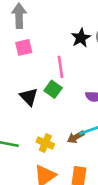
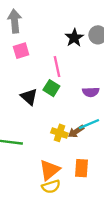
yellow cross: (45, 143) -> (59, 133), moved

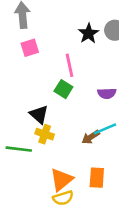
black triangle: (29, 97) -> (39, 115), moved
yellow cross: (59, 133) -> (45, 134), moved

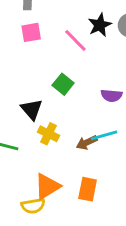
pink line: (69, 65) -> (75, 40), moved, turned -40
yellow cross: (45, 134) -> (49, 134), moved
yellow semicircle: (63, 198) -> (33, 206), moved

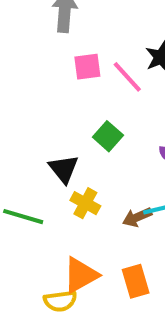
pink square: (31, 32) -> (87, 67), moved
orange rectangle: (88, 189) -> (136, 281), turned -30

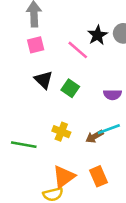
pink square: (87, 67) -> (36, 45), moved
black triangle: (64, 169) -> (44, 80), moved

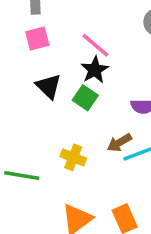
black star: (97, 35) -> (95, 70), moved
brown arrow: (94, 136) -> (119, 143), moved

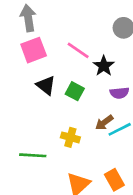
pink square: (37, 38) -> (34, 50), size x1.4
black star: (95, 70) -> (104, 66), moved

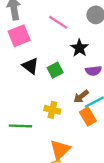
pink line: (78, 50) -> (58, 22), moved
green square: (75, 91) -> (55, 70), turned 35
orange rectangle: (114, 180) -> (88, 117), moved

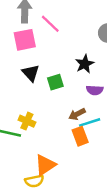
pink line: (58, 22) -> (50, 24), moved
yellow cross: (52, 110) -> (27, 121), moved

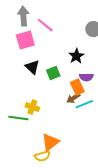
orange rectangle: (80, 136) -> (77, 87), moved

